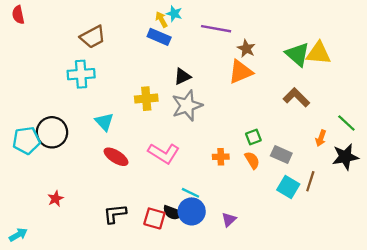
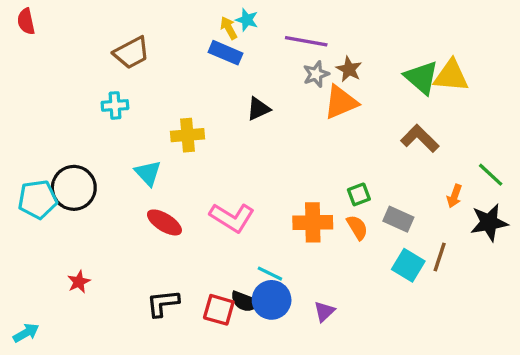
cyan cross: (81, 74) -> (115, 105), size x0.7
yellow cross: (146, 99) -> (187, 135), moved
gray star: (187, 106) -> (316, 74), moved, size x0.6
orange cross: (221, 157) -> (313, 222), size x1.6

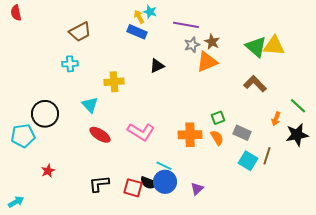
cyan pentagon: (38, 199) -> (23, 136), moved

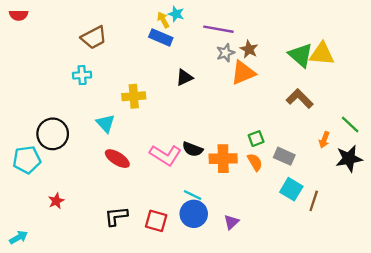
red semicircle: (16, 13) -> (19, 15), turned -77
brown line: (267, 156) -> (314, 201), moved
black semicircle: (149, 183) -> (193, 149), moved

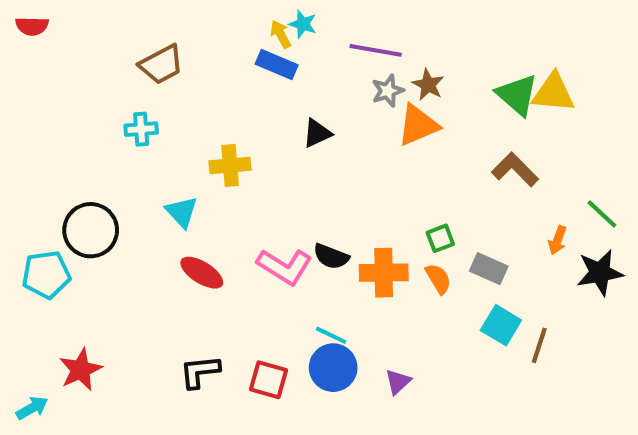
red star: (56, 201) -> (81, 370), moved, size x1.5

